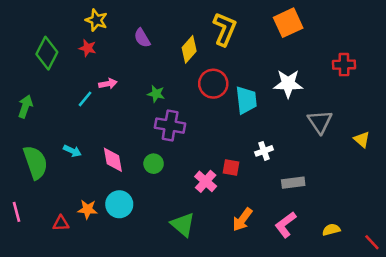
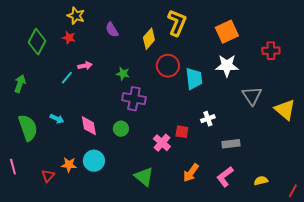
orange square: (288, 23) -> (227, 32), moved
yellow triangle: (362, 140) -> (285, 110), size x1.6
red triangle: (61, 223) -> (48, 176), turned -48
red line: (372, 242) -> (293, 191), turned 72

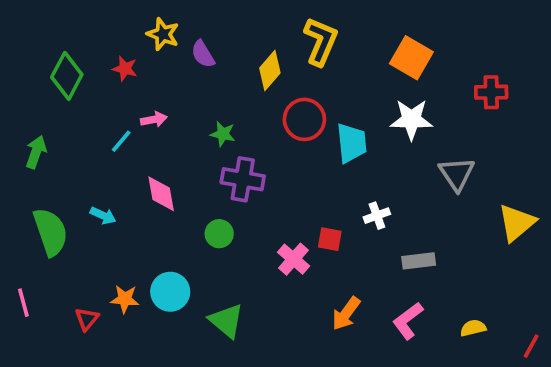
yellow star: (76, 16) -> (163, 34), moved
orange square: (227, 32) -> (411, 58), turned -35
yellow triangle: (285, 110) -> (517, 223), moved, turned 40
pink diamond: (89, 126) -> (161, 194), moved
green triangle: (144, 177) -> (226, 321), moved

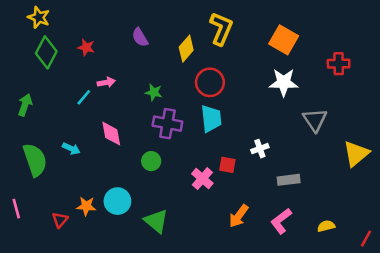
yellow star: (163, 34) -> (39, 17), moved
cyan trapezoid: (352, 143) -> (211, 119), moved

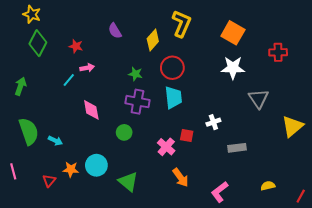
red star: (86, 47) -> (76, 46), moved
green star: (154, 92) -> (135, 74), moved
cyan arrow: (71, 149) -> (55, 141), moved
orange arrow: (239, 216) -> (181, 178), moved, turned -72
pink L-shape: (281, 221) -> (220, 192), moved

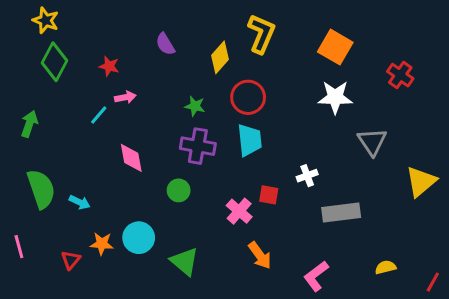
red cross: (278, 52) -> (400, 75), turned 36
gray rectangle: (237, 148) -> (341, 213), size x1.4

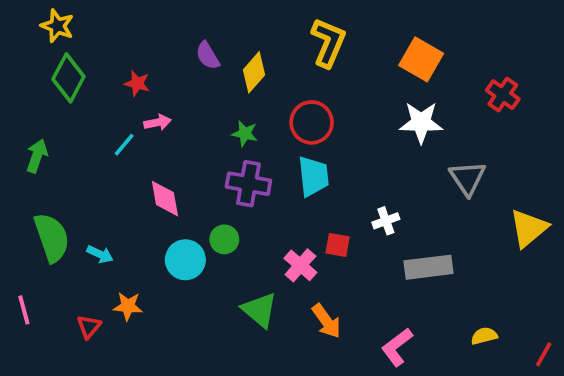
yellow diamond: (220, 57) -> (254, 72), moved
cyan circle: (139, 238) -> (185, 260), moved
green triangle: (184, 261) -> (260, 310), moved

